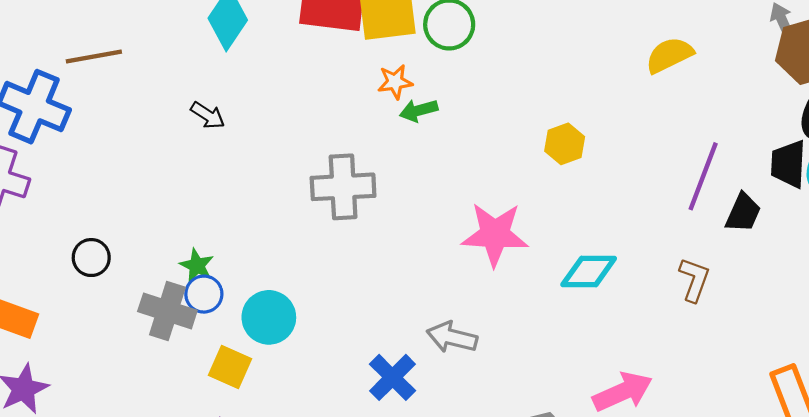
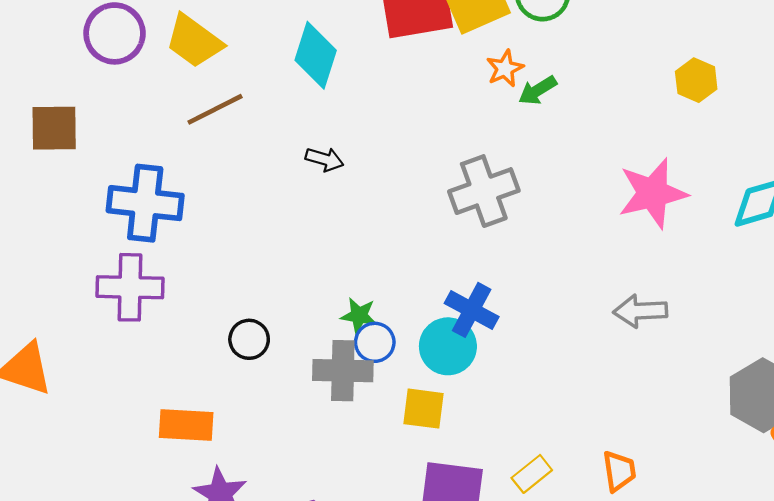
brown line: (94, 57) -> (215, 109), moved
blue cross: (392, 377) -> (472, 310), moved

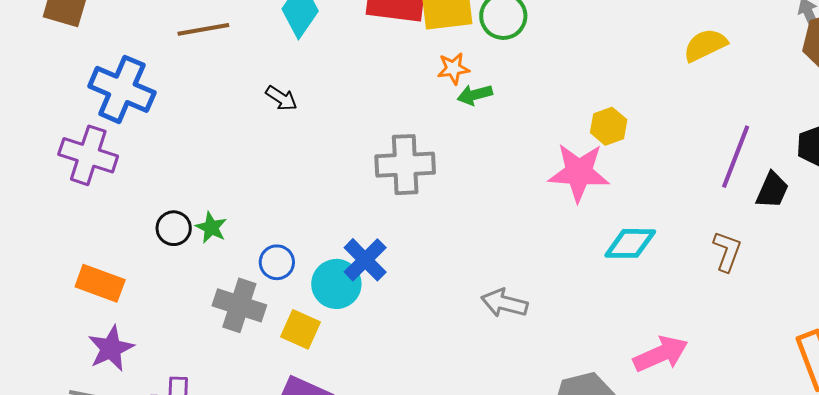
pink star: (653, 193) -> (579, 172), moved
green star: (359, 315) -> (211, 228), moved
gray cross: (343, 371) -> (239, 305), moved

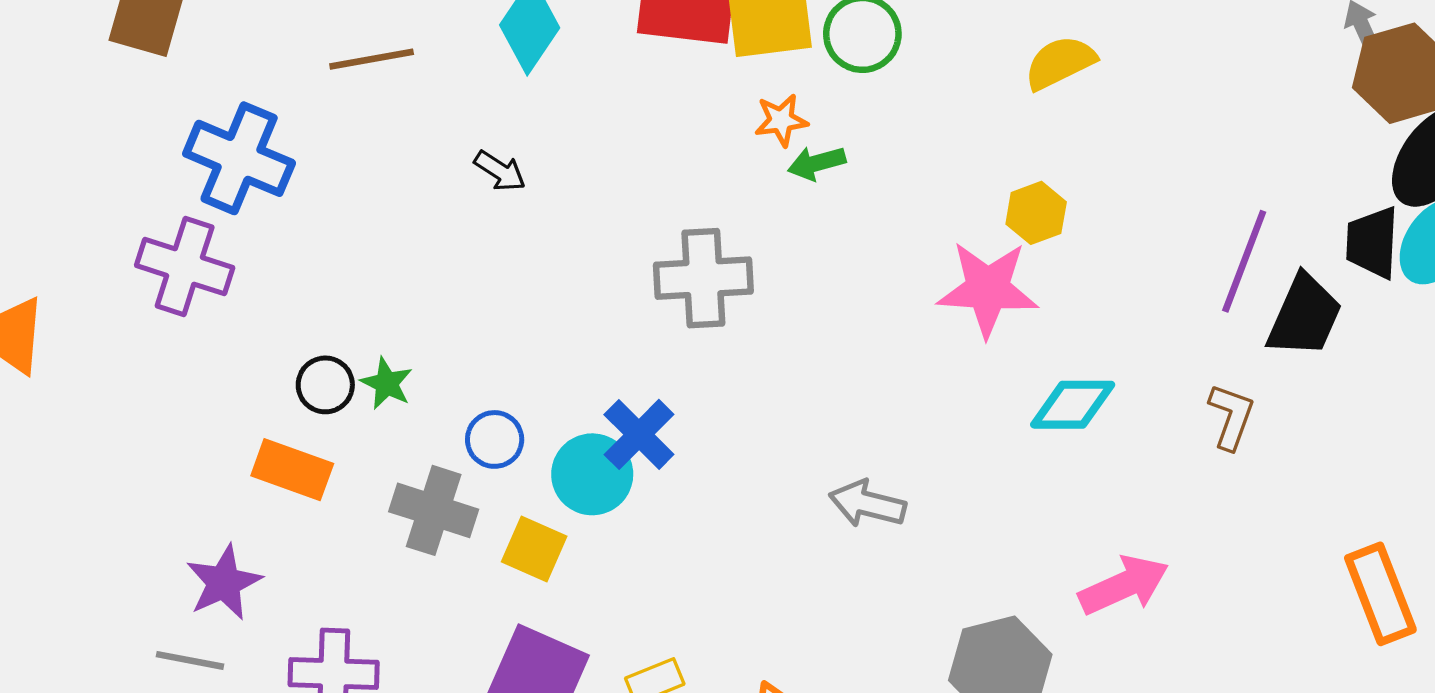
yellow semicircle: (705, 45) -> (1060, 63), moved
black trapezoid: (772, 190) -> (1305, 316), size x1.4
orange rectangle: (100, 283) -> (292, 470), moved

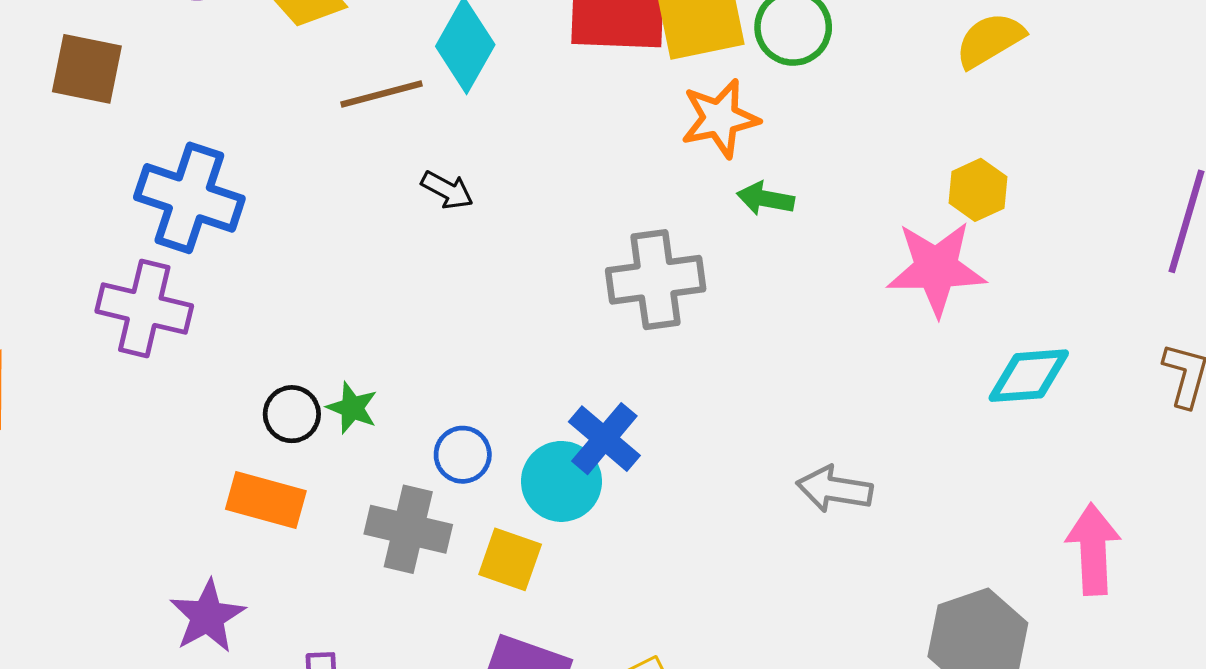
brown line: (372, 59) -> (382, 94), moved
orange star: (781, 120) -> (720, 118), size x1.5
green arrow: (817, 163) -> (765, 199), moved, turned 30
pink arrow: (1124, 585) -> (1093, 549), turned -64

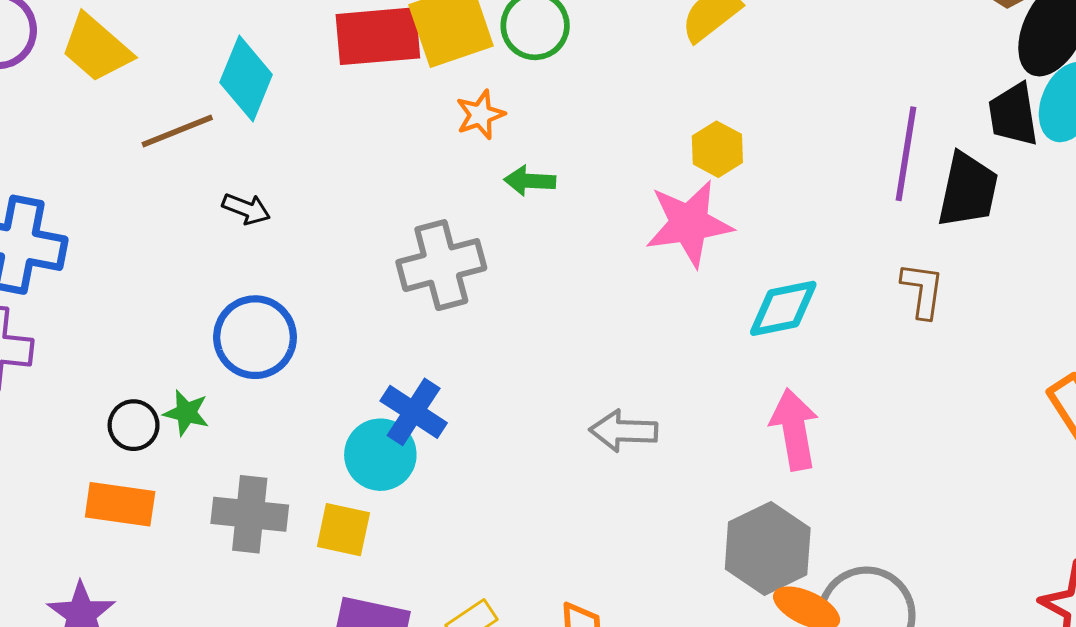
orange star: (720, 118) -> (480, 115), size x0.7
blue circle: (463, 455) -> (255, 337), moved, size x1.6
pink arrow: (1093, 549) -> (794, 429), moved

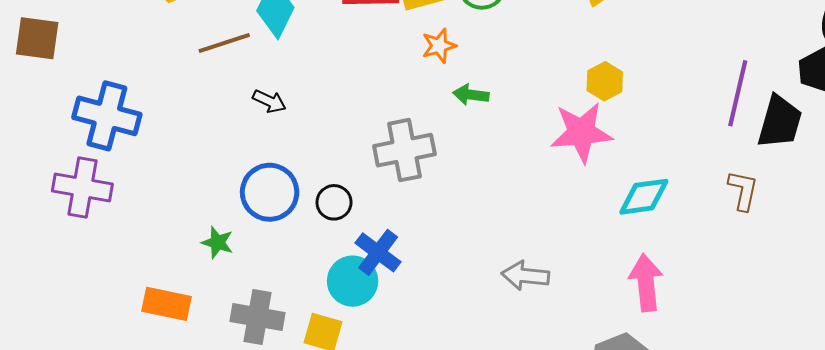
black circle: (134, 425) -> (334, 202), moved

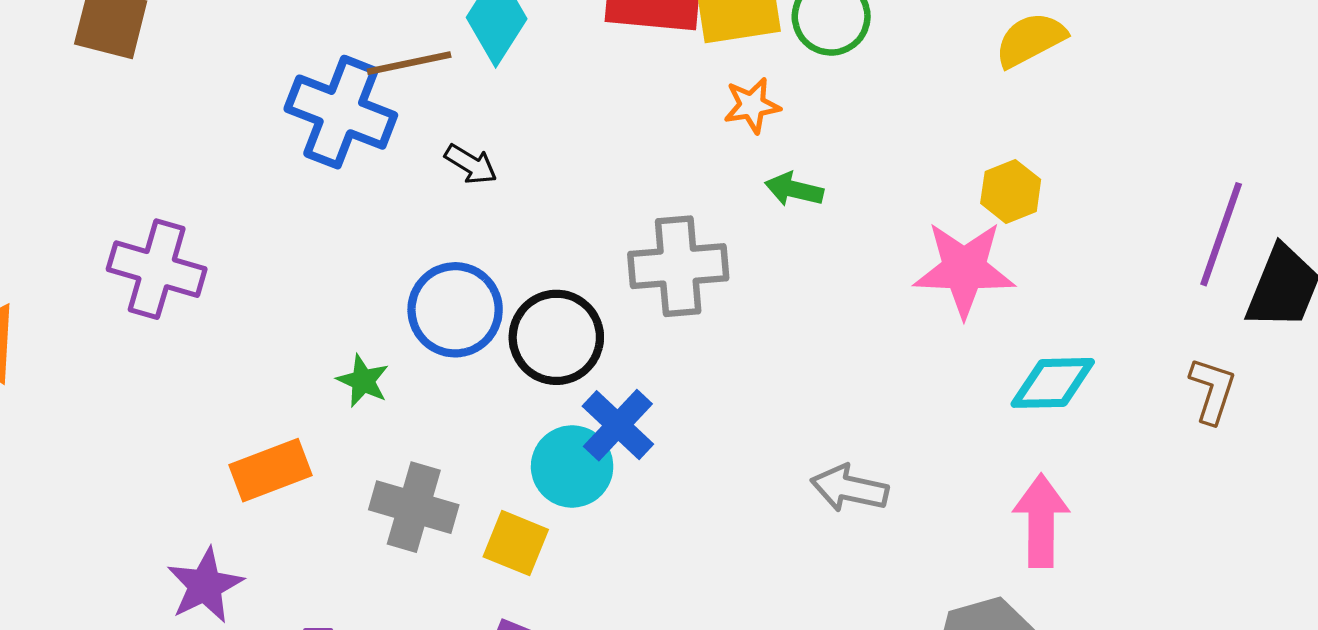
blue cross: (107, 116) -> (341, 112), moved
black circle: (334, 202) -> (556, 337), size x1.6
orange rectangle: (166, 304) -> (271, 470), turned -39

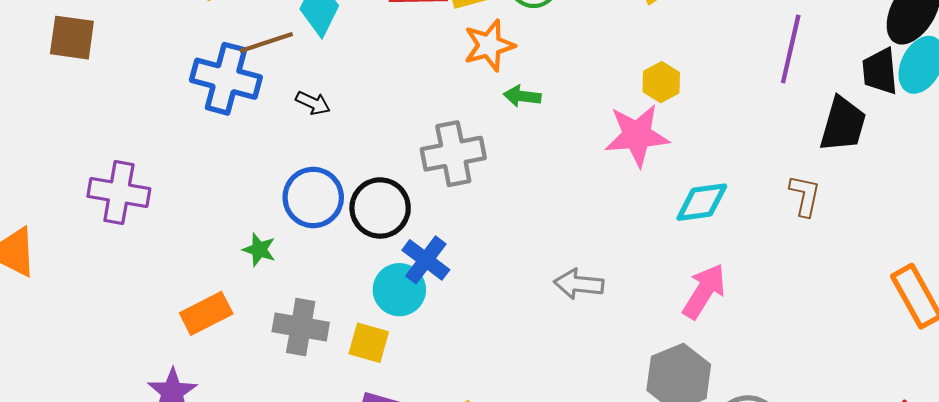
orange star: (752, 105) -> (489, 45), size x1.4
purple line: (1221, 234) -> (791, 49), moved
pink arrow: (1041, 521) -> (704, 291), turned 38

